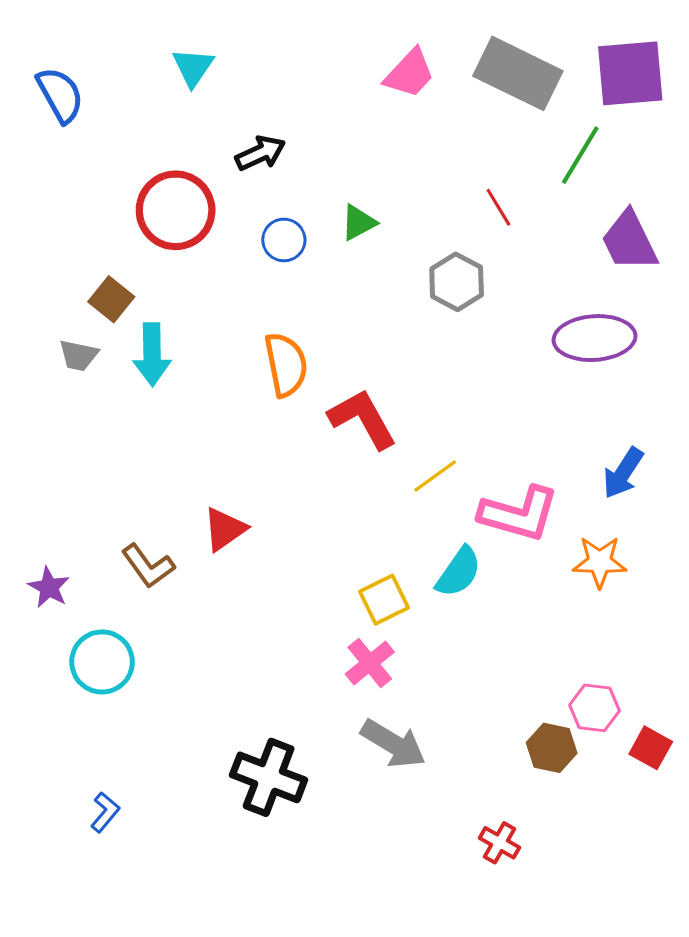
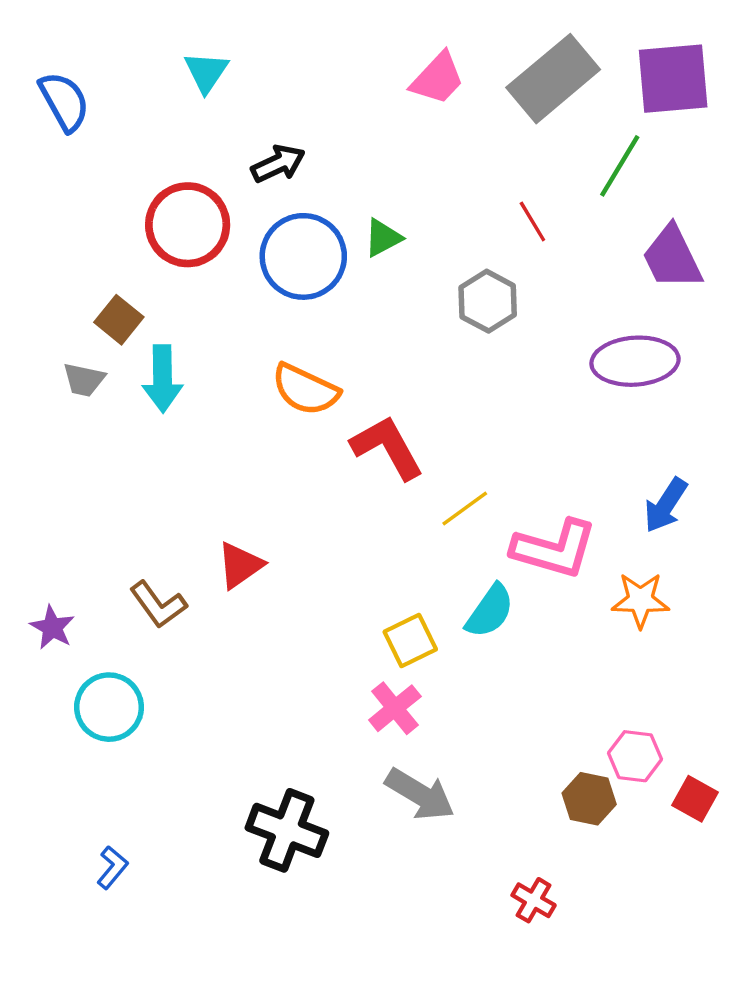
gray rectangle: (518, 73) -> (553, 79), turned -66
blue circle: (284, 240) -> (303, 256), size x1.8
orange semicircle: (286, 365) -> (305, 390), turned 126

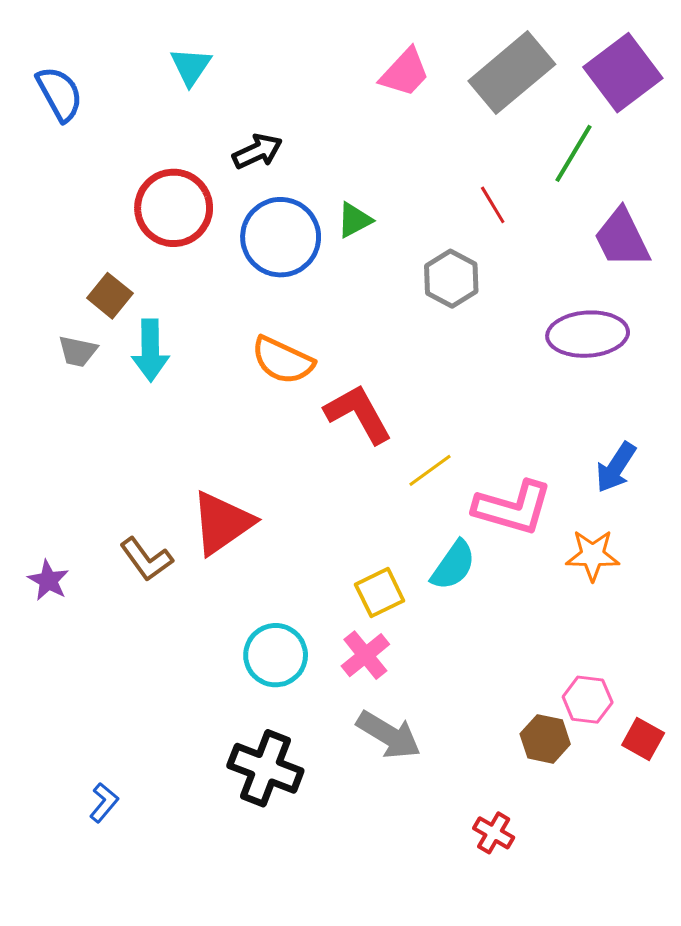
purple square: (673, 79) -> (623, 73), turned -32
red triangle: (240, 565) -> (222, 523), size x1.5
cyan circle: (109, 707) -> (276, 655), moved

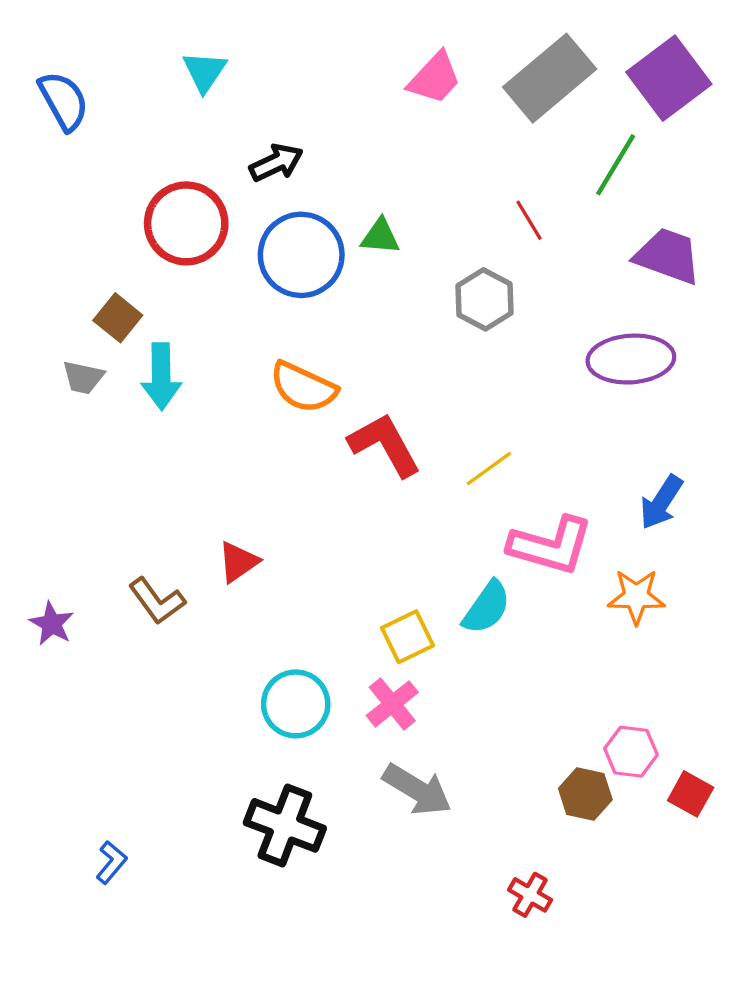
green triangle: (354, 220) -> (380, 236), turned 33
purple trapezoid: (622, 238) -> (668, 256), turned 136
yellow line: (430, 470) -> (489, 469), moved
red triangle: (222, 523) -> (238, 562), size x0.6

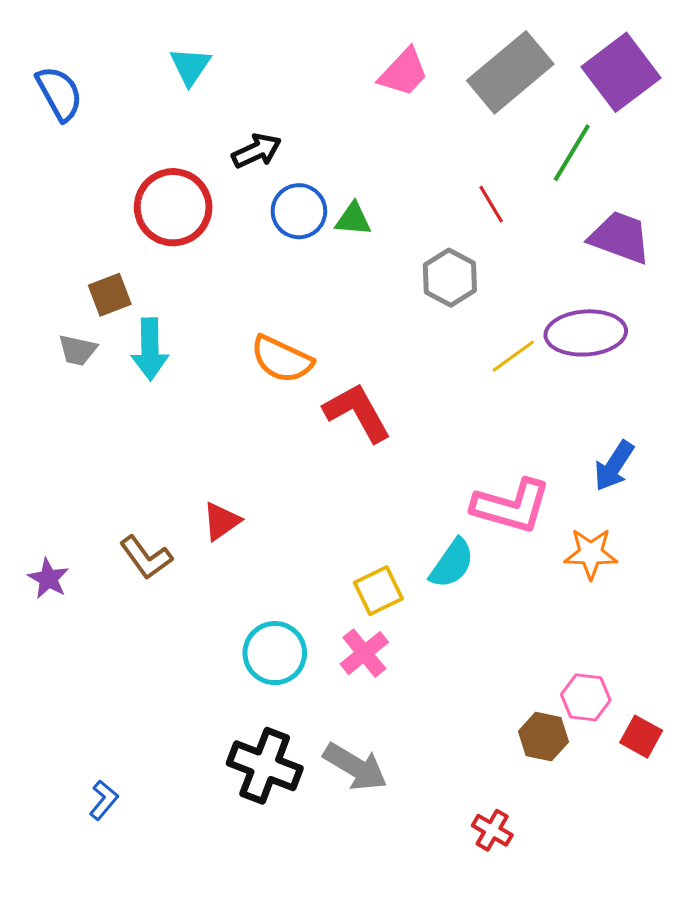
blue circle: (301, 255) -> (299, 211), moved, size x0.7
brown square: (118, 318) -> (110, 295), turned 30
yellow line: (489, 469) -> (513, 356), moved
gray arrow: (417, 790) -> (355, 767), moved

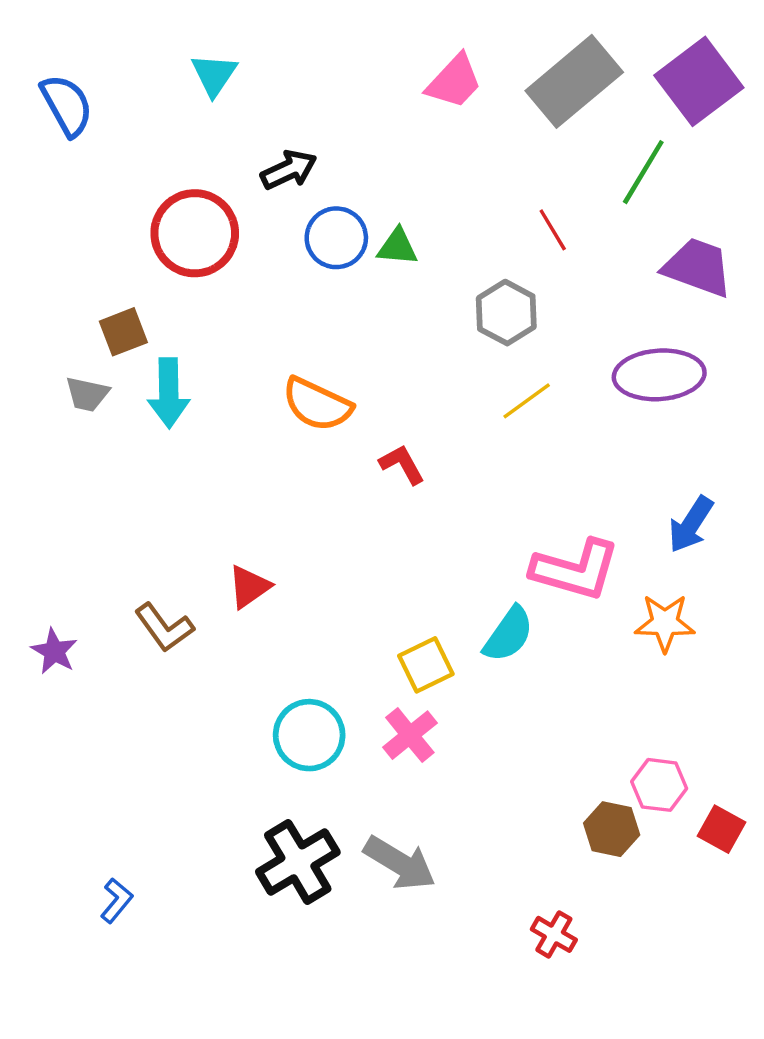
yellow line: (513, 356) -> (527, 401), moved
red L-shape: (357, 413) -> (402, 464), size x0.6
black cross: (265, 766) -> (298, 862), turned 38

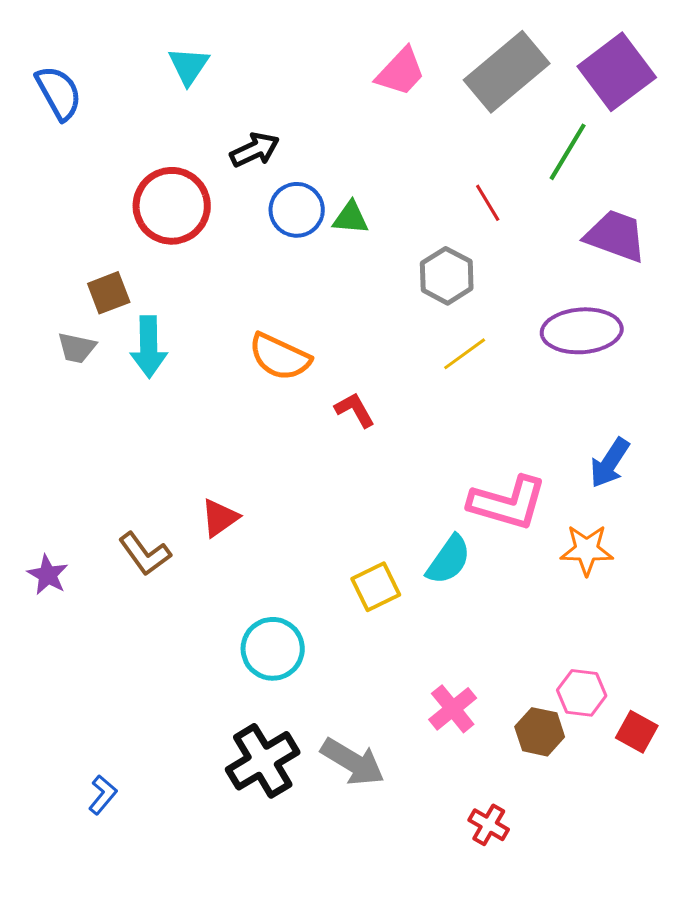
pink cross: (410, 735) -> (453, 709), moved

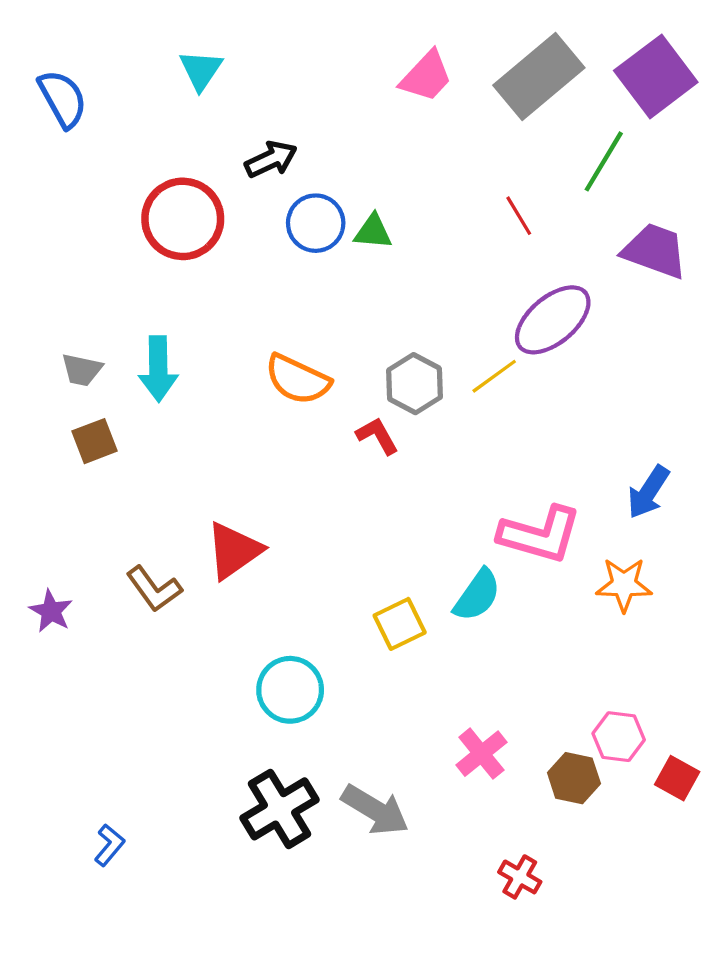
gray hexagon: (447, 276) -> (415, 384), moved
brown square: (109, 293) -> (95, 441), moved
purple ellipse: (582, 331) -> (553, 320), moved, turned -36
red triangle: (220, 518) -> (234, 551), size x1.4

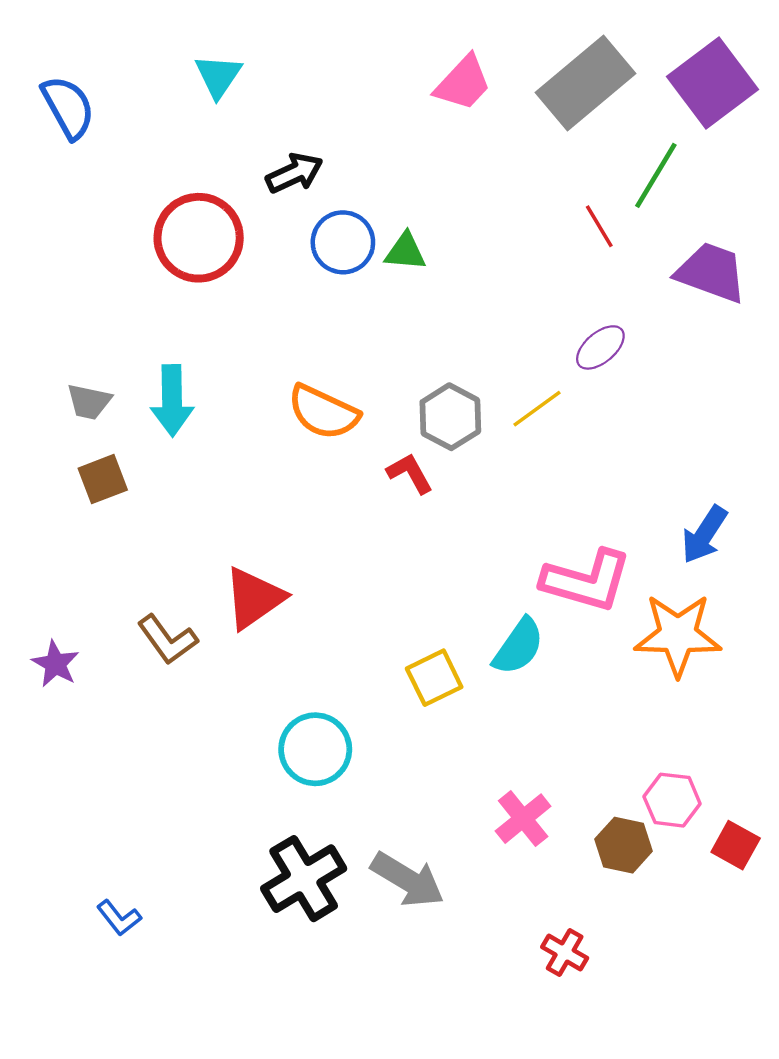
red line: (519, 216) -> (599, 226), moved
purple ellipse: (553, 320) -> (600, 347), size x0.6
orange star: (624, 585) -> (678, 635), size x1.4
blue L-shape: (109, 845) -> (119, 918), turned 102

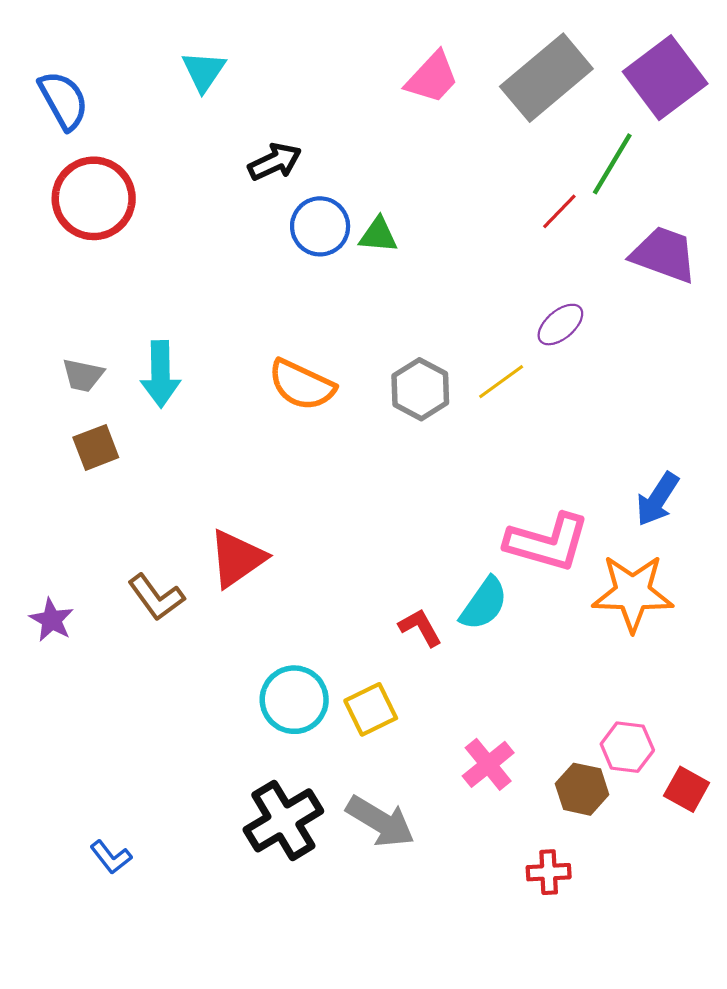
red line: (599, 226) -> (559, 211), turned 75
red circle: (199, 238) -> (94, 198), moved
red L-shape: (410, 473) -> (420, 627), moved
yellow square: (434, 678) -> (371, 709), moved
red cross: (565, 952) -> (549, 872), moved, turned -33

